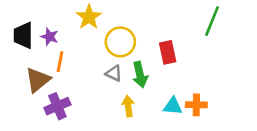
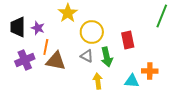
brown triangle: (38, 80) -> (56, 61), moved, turned 50
orange cross: (196, 105) -> (150, 71), moved
purple cross: (57, 106) -> (25, 60), moved

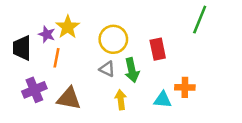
yellow star: (68, 13) -> (68, 27), moved
black trapezoid: (18, 27) -> (22, 48), moved
purple cross: (25, 60) -> (34, 90), moved
brown triangle: (56, 61) -> (69, 99), moved

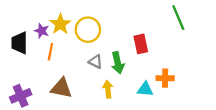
green line: (200, 20) -> (178, 18), turned -45
yellow circle: (113, 39) -> (88, 30), moved
purple cross: (34, 90) -> (21, 96), moved

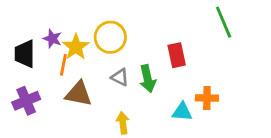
yellow star: (60, 24) -> (76, 47), moved
brown triangle: (61, 88) -> (79, 94), moved
yellow arrow: (108, 89) -> (123, 123), moved
purple cross: (21, 96) -> (26, 101), moved

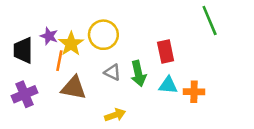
cyan triangle: (182, 112) -> (168, 85), moved
yellow arrow: (123, 123) -> (115, 115), turned 78

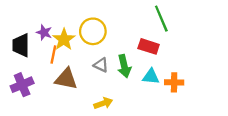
green line: (210, 20) -> (161, 19), moved
red rectangle: (166, 52) -> (149, 46), turned -60

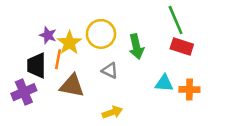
black trapezoid: (21, 45) -> (37, 66), moved
red rectangle: (149, 46) -> (182, 47), moved
green arrow: (124, 66) -> (136, 47), moved

